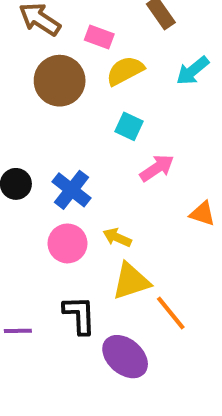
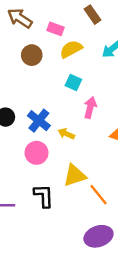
brown circle: (60, 81) -> (32, 55), size x0.7
pink arrow: (157, 168) -> (90, 108), turned -42
yellow arrow: (117, 238) -> (66, 134), moved
purple ellipse: (125, 357) -> (98, 236), moved, turned -60

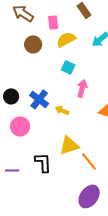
pink rectangle: (56, 29) -> (53, 22), turned 64
pink circle: (36, 153) -> (20, 126), moved
purple ellipse: (98, 236) -> (89, 196), turned -35

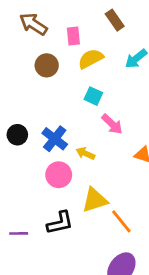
pink arrow: (82, 88) -> (112, 124), turned 120
pink circle: (20, 126) -> (59, 175), moved
black L-shape: (43, 162) -> (60, 223), turned 80

